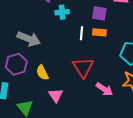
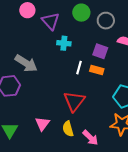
yellow semicircle: (42, 73) -> (68, 129), moved
pink arrow: (104, 89) -> (90, 138), moved

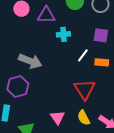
purple triangle: (51, 21) -> (46, 15), turned -36
white line: (79, 68) -> (83, 55), turned 32
orange rectangle: (97, 70) -> (102, 62), moved

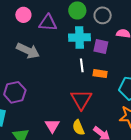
cyan cross: (63, 34) -> (79, 37), moved, size x1.5
white line: (83, 55) -> (82, 65), turned -48
gray arrow: (30, 61) -> (28, 51), moved

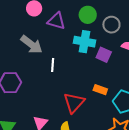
white line: (82, 65) -> (53, 65), moved
orange rectangle: (100, 74) -> (100, 90), moved

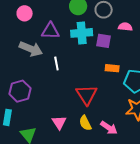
purple triangle: (56, 21) -> (50, 31), moved
orange rectangle: (100, 90) -> (112, 68), moved

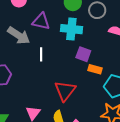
purple square: (104, 41) -> (83, 54), moved

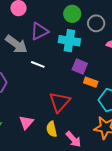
purple triangle: (41, 21) -> (39, 31), turned -42
white line: (41, 54) -> (38, 64), turned -72

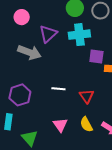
white line: (38, 64) -> (58, 89), moved
red triangle: (60, 102) -> (87, 96), size x0.7

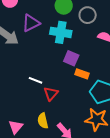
white line: (58, 89) -> (36, 80), moved
pink triangle: (60, 125) -> (16, 127), moved

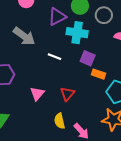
purple triangle: (31, 23) -> (57, 17), moved
white line: (36, 80) -> (55, 57), moved
pink triangle: (16, 127) -> (37, 94), moved

